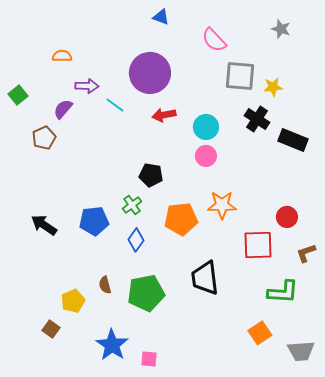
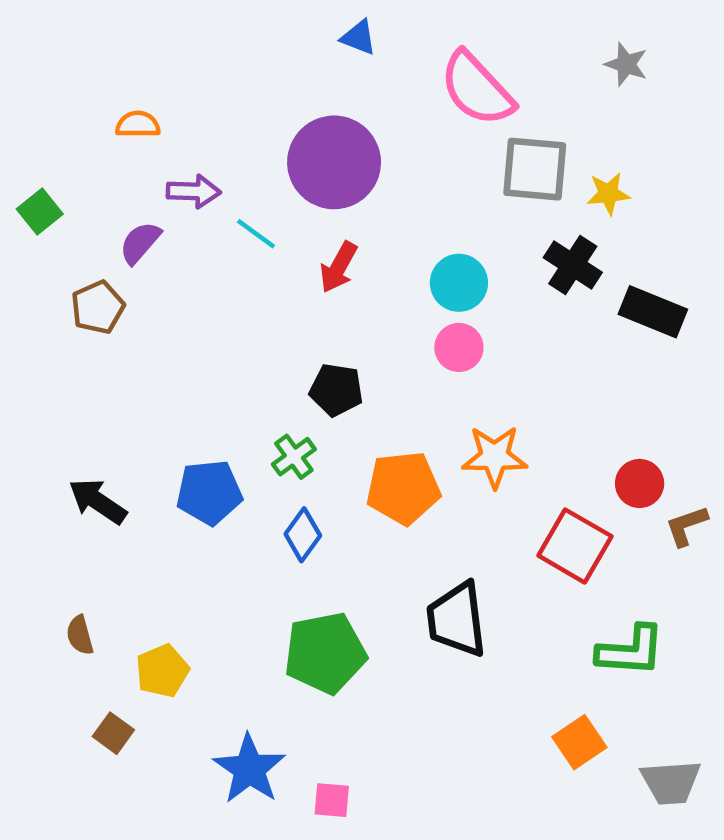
pink semicircle: (214, 40) -> (477, 89), size x1.4
red arrow: (164, 115) -> (339, 267), moved, turned -50
red square: (258, 245) -> (575, 546), turned 32
brown L-shape: (306, 253) -> (686, 526), moved
brown semicircle: (105, 285) -> (80, 635), moved

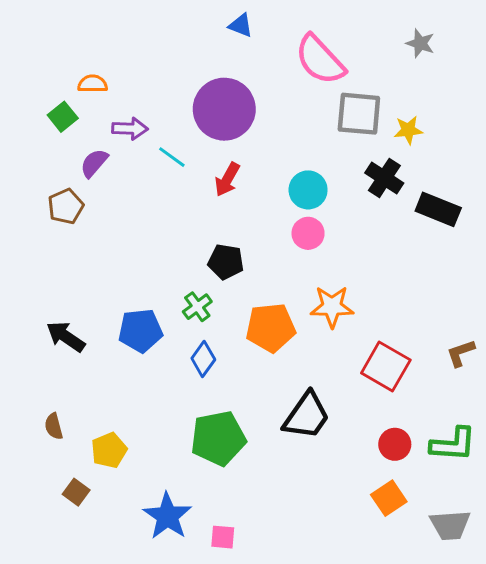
green square: (40, 211) -> (63, 117), moved
red circle: (640, 483) -> (395, 444), moved
black trapezoid: (457, 620) -> (307, 416), turned -138
green L-shape: (631, 651) -> (453, 444), moved

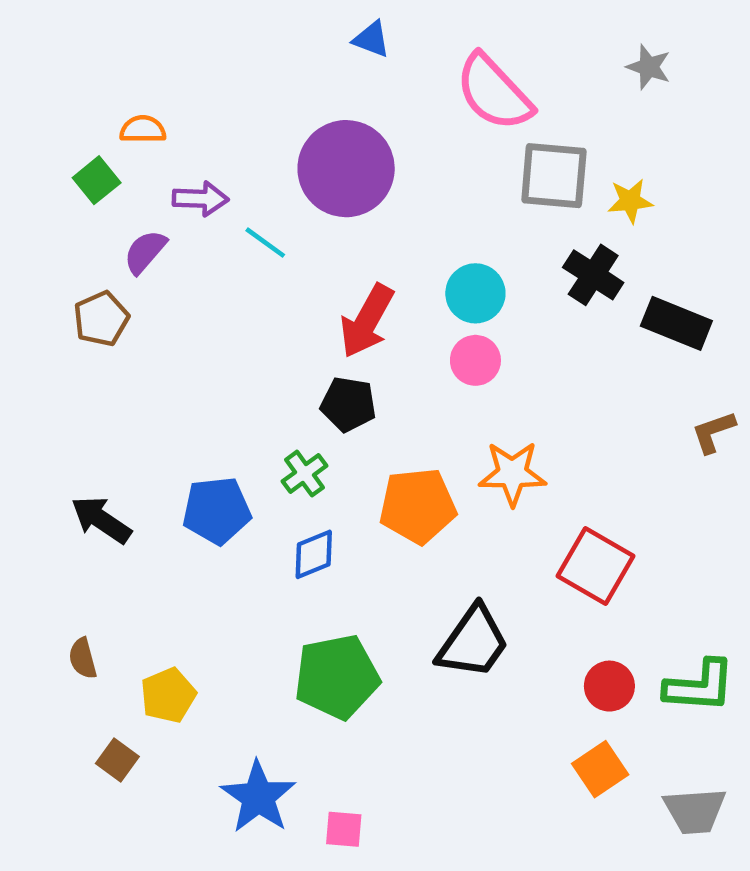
red arrow: (227, 179) -> (367, 321), moved, size x1.4
brown L-shape: (461, 353) -> (713, 432), moved
blue diamond: (203, 359) -> (314, 554), turned 32

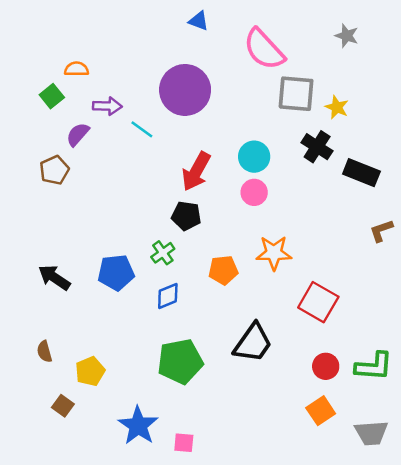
yellow star: (630, 201) -> (337, 107), turned 30
orange pentagon: (418, 506) -> (223, 270), size x0.7

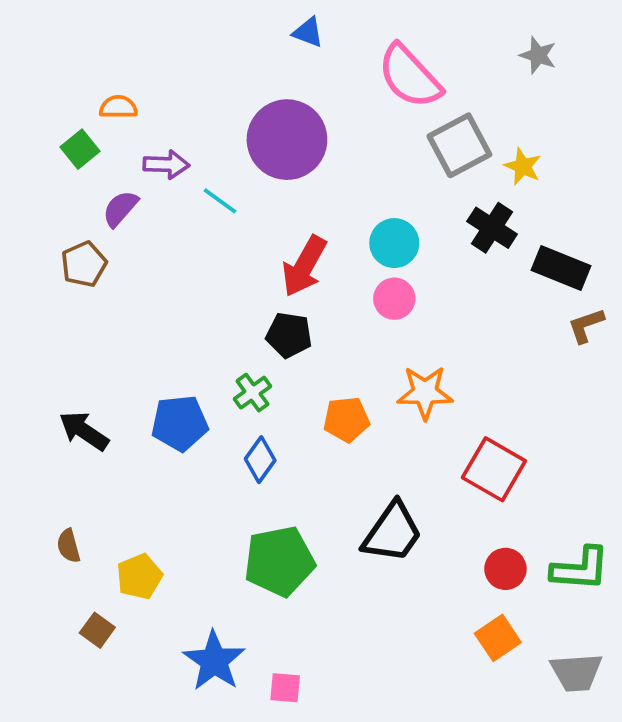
gray square: (296, 94) -> (459, 145), turned -33
brown L-shape: (381, 231) -> (586, 325), moved
blue diamond: (168, 296) -> (260, 460), turned -32

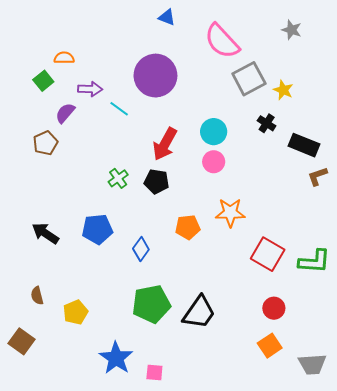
black cross: (492, 228) -> (267, 123), size x0.7
green cross: (252, 393) -> (118, 178), moved
black trapezoid: (392, 532) -> (199, 312), moved
green L-shape: (580, 569) -> (314, 261), moved
brown square: (97, 630) -> (22, 341), moved, size x1.4

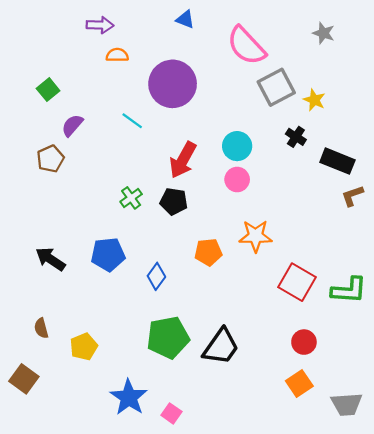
orange semicircle: (64, 58) -> (117, 55), moved
purple arrow: (90, 89) -> (100, 25), moved
pink square: (154, 373) -> (171, 413), turned 30

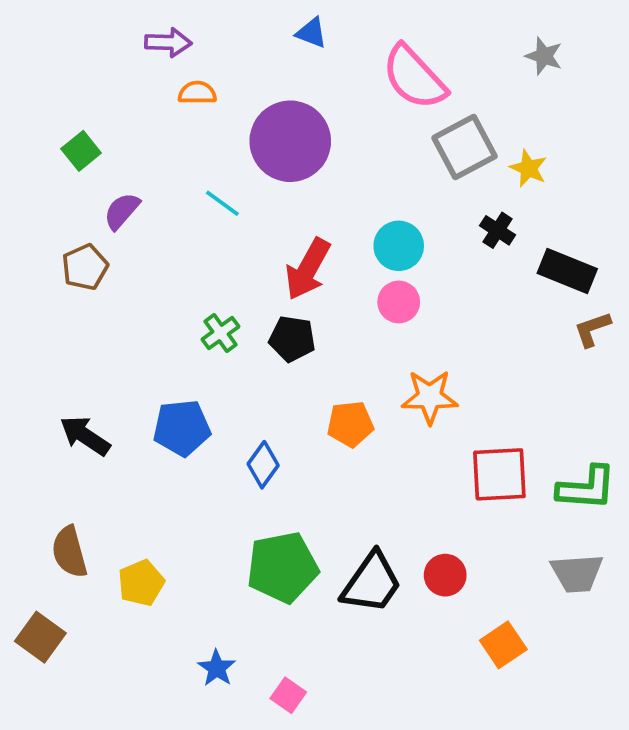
red square: (297, 282) -> (499, 474), turned -33
brown semicircle: (41, 328) -> (69, 552), size x1.5
red circle: (304, 342) -> (445, 575), moved
blue star: (129, 397) -> (217, 668), size x0.6
gray trapezoid: (347, 404) -> (577, 573), moved

